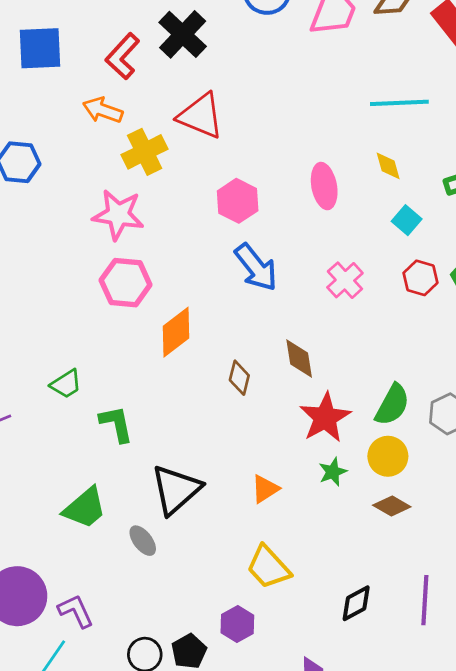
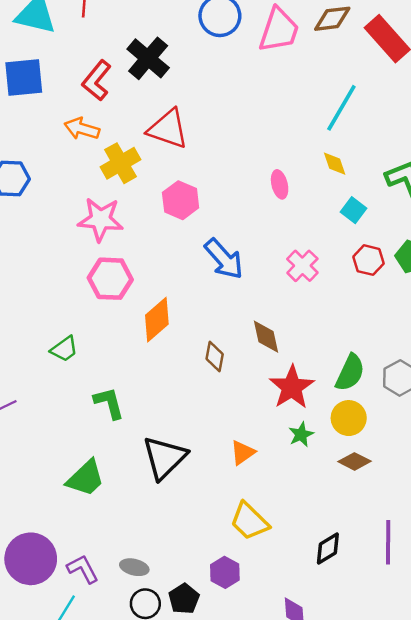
cyan line: (399, 103) -> (341, 108), turned -54
pink ellipse: (324, 186) -> (280, 184), size x0.7
pink hexagon: (238, 201) -> (181, 200), moved
green trapezoid: (66, 384) -> (64, 349), moved
gray ellipse: (143, 541) -> (134, 567), moved, turned -36

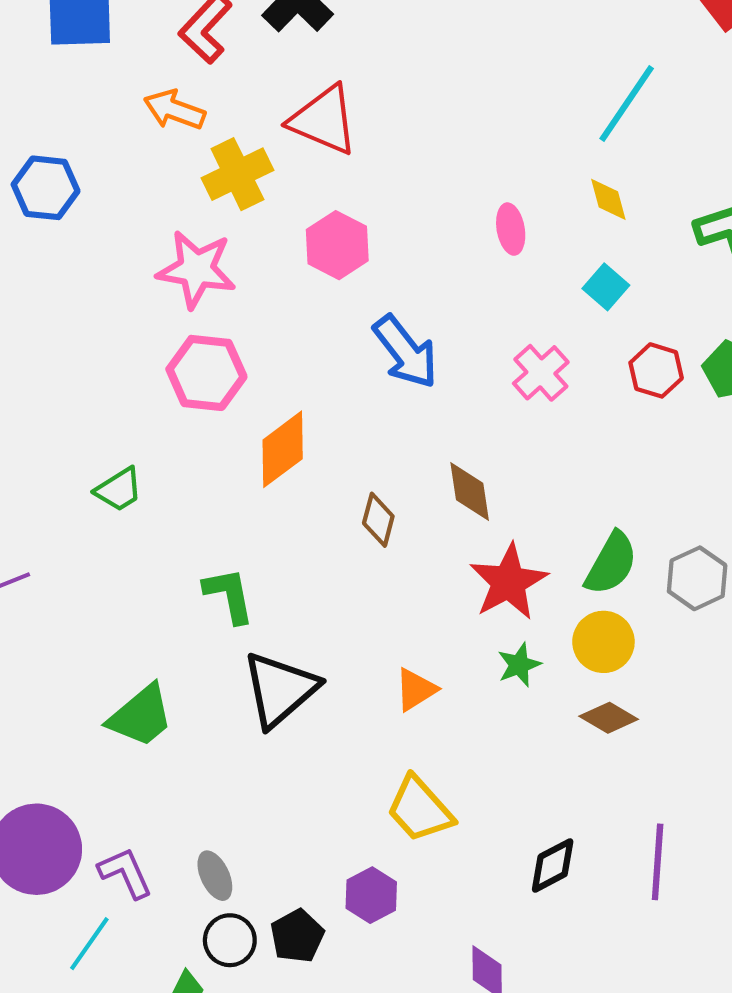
cyan square: (353, 210) -> (606, 287), moved
green L-shape: (109, 403) -> (229, 595), moved
gray ellipse: (134, 567) -> (215, 876), turned 48

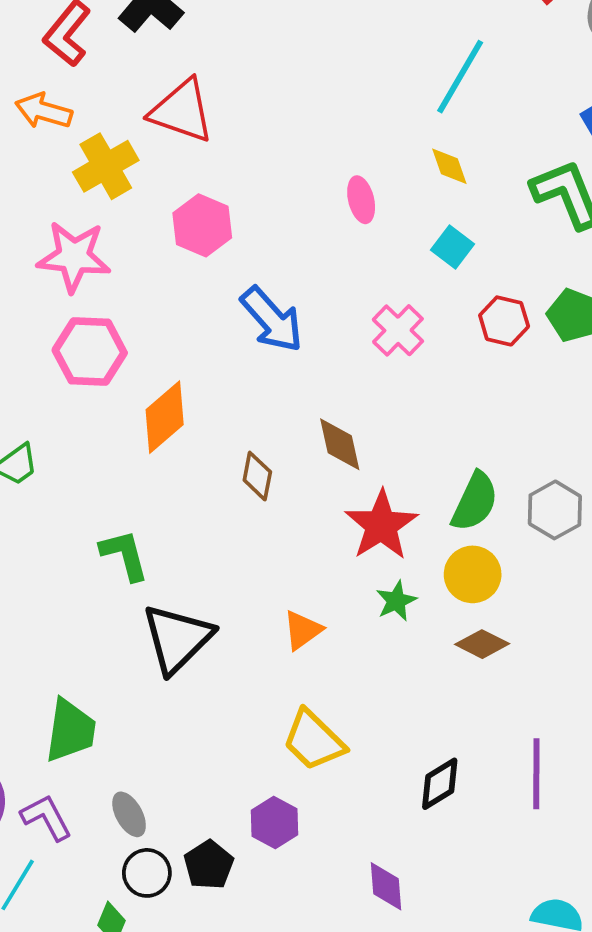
green trapezoid: (141, 716) -> (70, 730), moved, turned -38

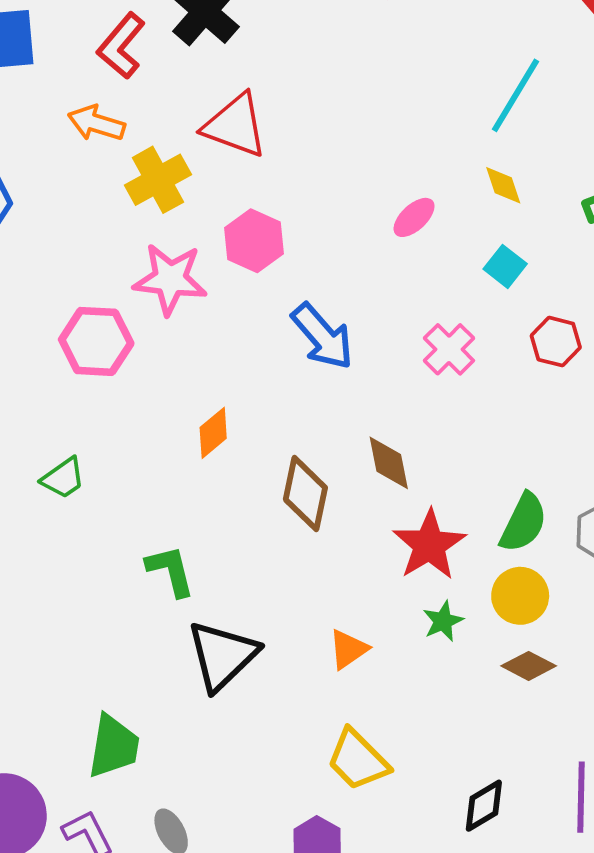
pink ellipse: (361, 200) -> (414, 217), turned 60
pink star: (74, 257) -> (170, 279), moved
pink hexagon: (90, 352) -> (96, 341), moved
orange diamond: (165, 417) -> (213, 433), size x0.7
brown diamond: (257, 476) -> (305, 494), size x1.5

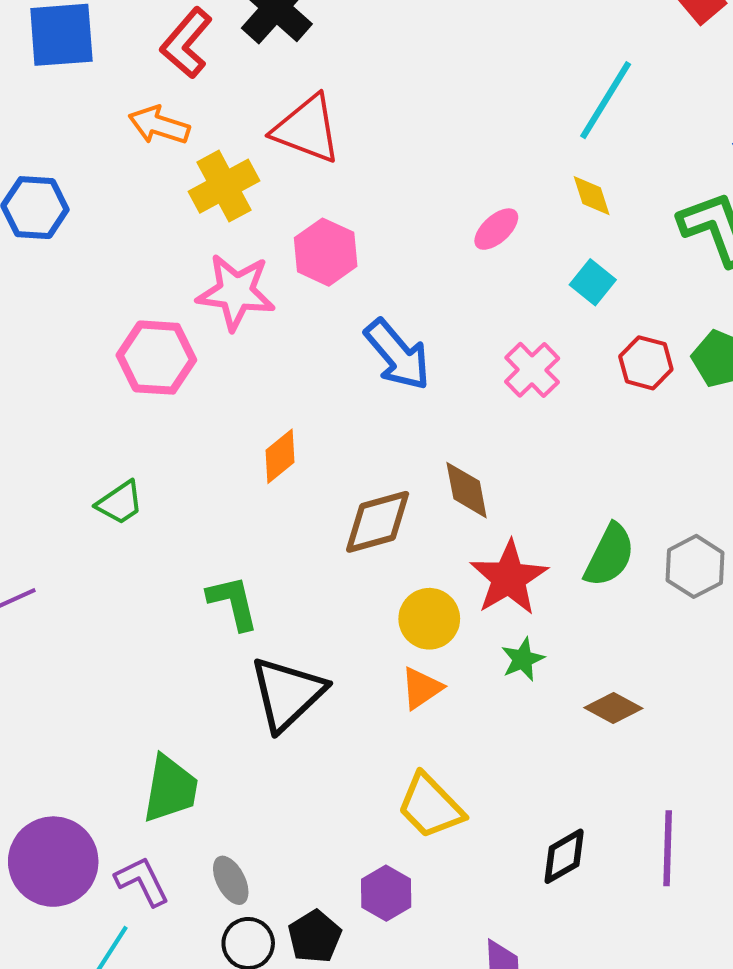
brown diamond: (305, 494) -> (378, 522), turned 62
yellow circle: (520, 596) -> (429, 619), moved

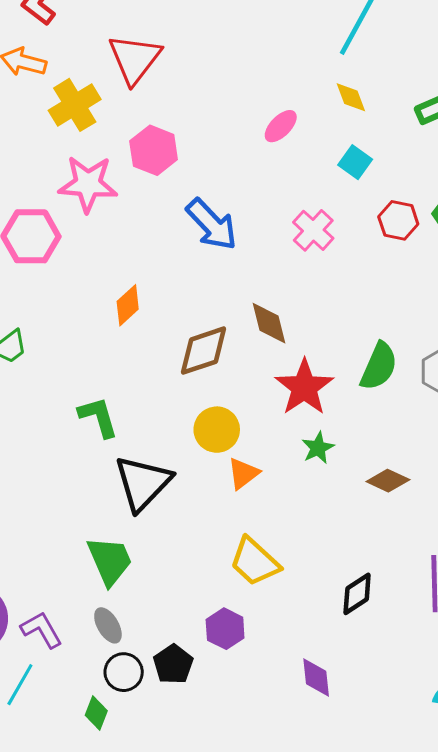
red triangle: (307, 129) -> (135, 59), turned 50
yellow circle: (429, 619) -> (217, 430), moved
green trapezoid: (170, 789) -> (110, 561), moved, turned -30

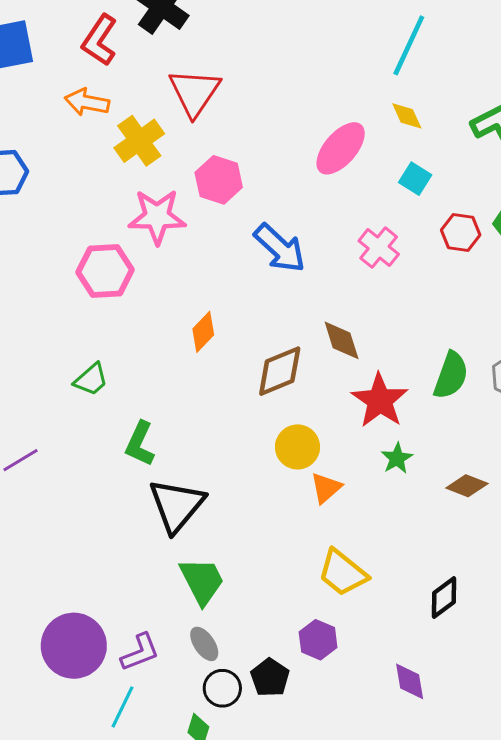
pink ellipse: (281, 126) -> (341, 148), size x1.6
green L-shape: (98, 417) -> (140, 444), moved, turned -135
black triangle: (143, 483) -> (177, 505), moved
purple L-shape: (42, 630) -> (140, 652), turned 102

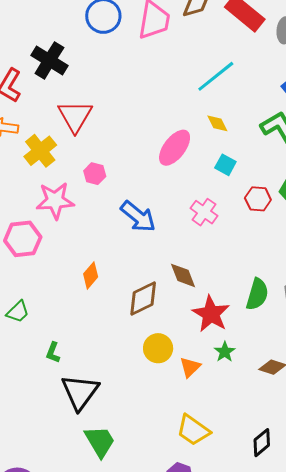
cyan line: (409, 45) -> (216, 76), turned 30
pink hexagon: (219, 180) -> (95, 174), size x0.7
green L-shape: (140, 444) -> (53, 353), size x0.7
orange triangle: (326, 488) -> (190, 367), moved

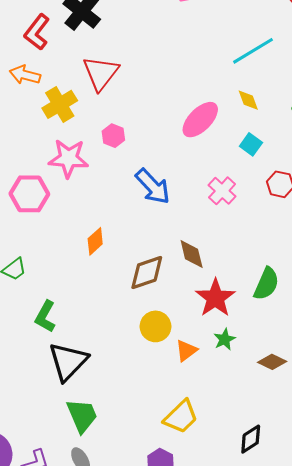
green L-shape: (53, 353) -> (45, 316), size x1.4
yellow trapezoid: (193, 430) -> (181, 417), turned -87

